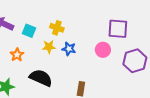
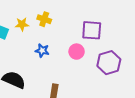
yellow cross: (57, 28) -> (44, 19), moved
yellow star: (49, 47) -> (22, 24), moved

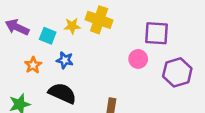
yellow cross: (44, 19) -> (99, 20), size x1.5
blue star: (42, 51) -> (65, 60), moved

